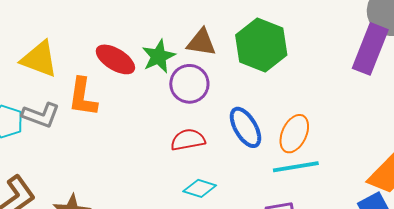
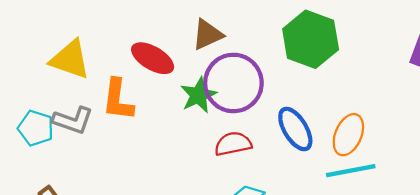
brown triangle: (201, 42) -> (207, 35), moved, turned -32
green star: (159, 56) -> (198, 95), moved
purple circle: (189, 84) -> (233, 83), size x1.4

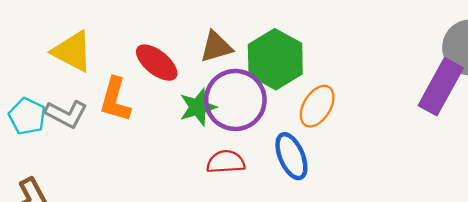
green hexagon: (311, 39) -> (275, 59), moved
orange ellipse: (348, 135) -> (317, 106), moved

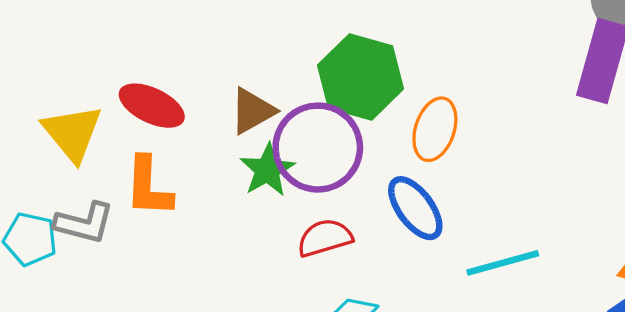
brown triangle: (216, 47) -> (252, 111), moved
yellow triangle: (72, 51) -> (72, 133), turned 36
red ellipse: (157, 63) -> (152, 106), moved

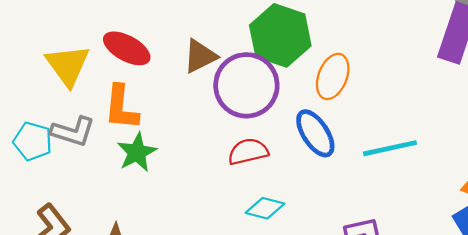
green star: (267, 170) -> (137, 152), moved
cyan line: (503, 263) -> (390, 148), moved

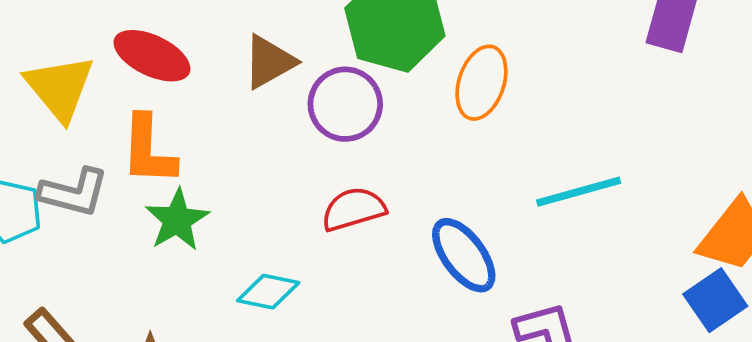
purple circle: (246, 85) -> (345, 104), size x0.7
blue ellipse: (315, 133) -> (464, 255), moved
cyan diamond: (265, 208) -> (268, 292), moved

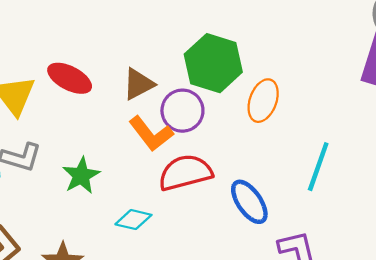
orange L-shape: (148, 150) -> (151, 134), moved, turned -42
cyan line: (579, 192) -> (318, 167), turned -57
red semicircle: (354, 209) -> (185, 173), size x1.4

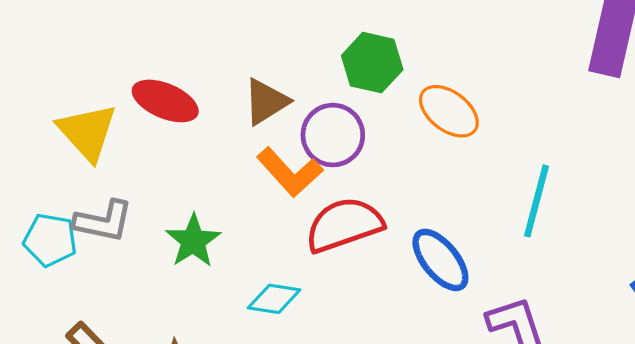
green hexagon: (213, 63) -> (372, 63), size x0.7
orange ellipse: (263, 101) -> (449, 111), turned -69

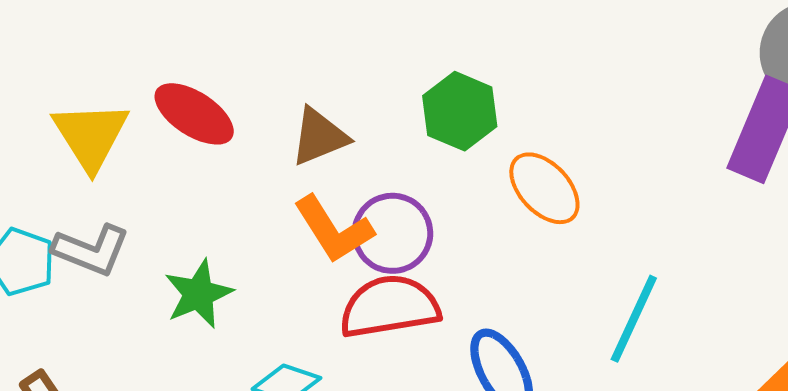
purple circle: (333, 135) -> (392, 233), moved

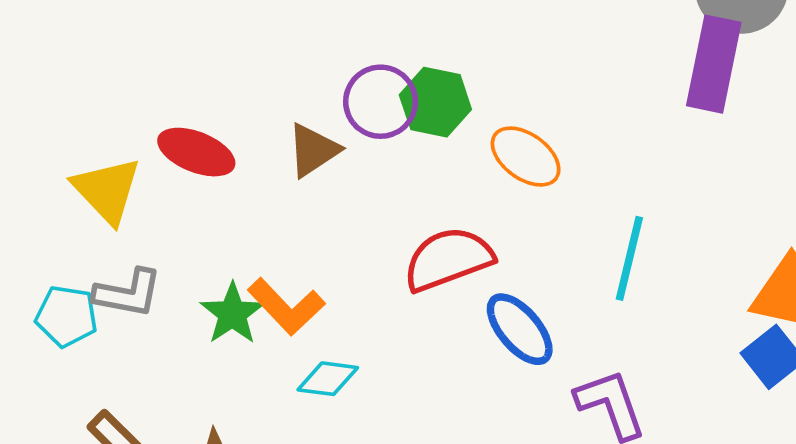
orange L-shape: (333, 229) -> (286, 307), moved
purple circle: (392, 233) -> (381, 102), moved
red semicircle: (390, 307) -> (448, 259), moved

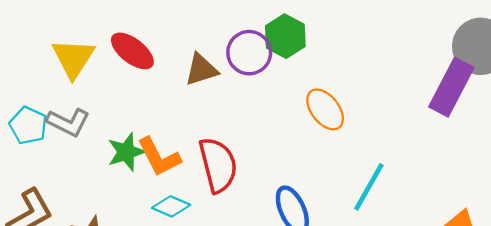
green hexagon: (435, 102) -> (285, 36), moved
red semicircle: (448, 259) -> (218, 165), moved, turned 80

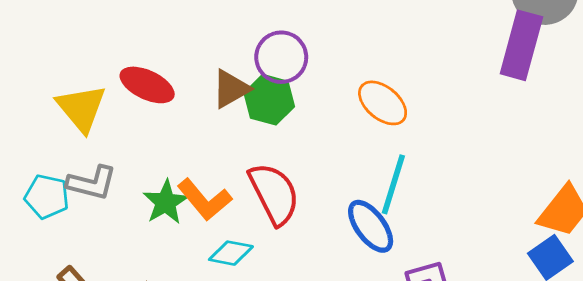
green hexagon: (285, 36) -> (269, 100), moved
cyan line: (369, 187) -> (393, 184), moved

